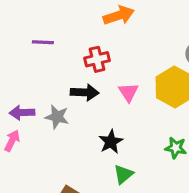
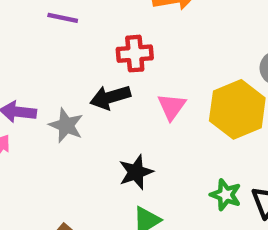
black arrow: (85, 92) -> (110, 97), turned 152

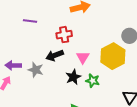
black star: (136, 172) -> (73, 77), moved
green star: (226, 195) -> (93, 81), moved

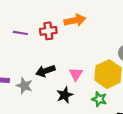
red cross: (64, 35) -> (48, 31), moved
green star: (93, 81) -> (99, 99), moved

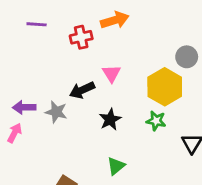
purple line: (20, 33) -> (37, 24), moved
pink triangle: (76, 74) -> (111, 73), moved

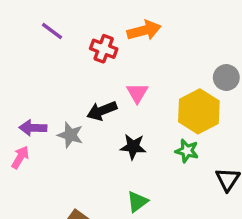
purple line: (37, 24) -> (52, 31), turned 30
red cross: (81, 37) -> (104, 49), turned 30
black star: (110, 119) -> (133, 147), turned 30

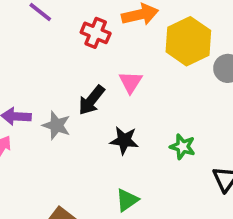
black arrow: (102, 111) -> (91, 100), turned -32
yellow hexagon: (199, 111) -> (188, 41), moved

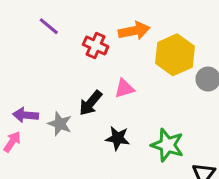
pink triangle: (131, 82) -> (124, 88), turned 40
green star: (182, 147) -> (167, 145), size x1.5

